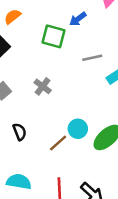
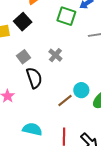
black semicircle: (20, 132) -> (34, 78), moved, size x1.5

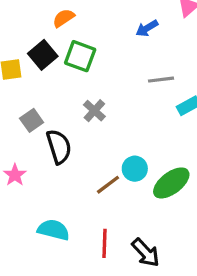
green square: (66, 16) -> (80, 56), moved
gray square: (23, 57) -> (32, 120), moved

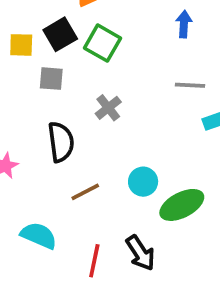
blue arrow: (147, 28) -> (184, 24), turned 115
gray square: (32, 120) -> (51, 79), moved, turned 30
brown line: (108, 185) -> (85, 192), moved
black arrow: (146, 253) -> (140, 253), moved

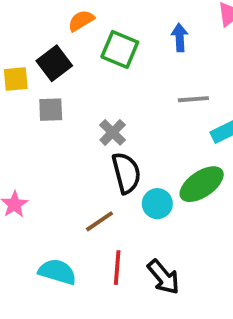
green square: (103, 43) -> (120, 49), moved
black semicircle: (61, 142) -> (126, 173), moved
green ellipse: (182, 205) -> (202, 184), moved
red line: (94, 261) -> (117, 268), moved

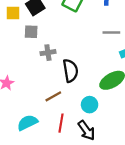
gray cross: (113, 132) -> (48, 53), moved, turned 32
cyan circle: (157, 204) -> (90, 105), moved
cyan semicircle: (57, 272) -> (27, 123), turned -48

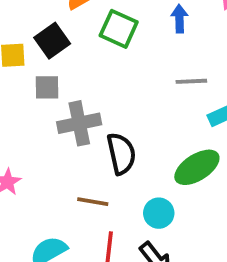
gray cross: (48, 53) -> (79, 123), size x1.5
brown line: (53, 96) -> (93, 202), turned 42

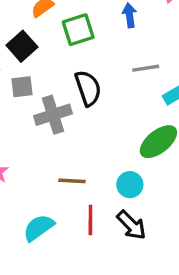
green square: (119, 29) -> (78, 30), turned -36
black semicircle: (121, 154) -> (88, 88), moved

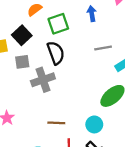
black semicircle: (88, 88) -> (56, 53), moved

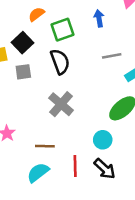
gray cross: (43, 80) -> (61, 104), moved, turned -30
brown line: (56, 123) -> (45, 146), moved

